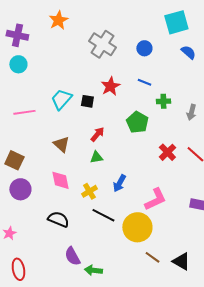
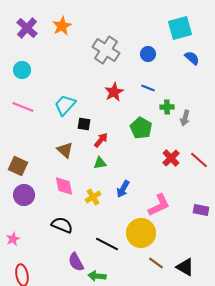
purple cross: (17, 35) -> (27, 28), moved, turned 30
black square: (87, 101) -> (84, 124), moved
pink line: (24, 112) -> (23, 107), moved, turned 30
gray arrow: (191, 112) -> (185, 118), moved
black line: (103, 215) -> (107, 244), moved

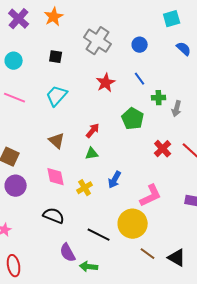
cyan square: (180, 28) -> (172, 19), size x0.7
blue line: (148, 88) -> (140, 79), turned 32
black square: (84, 124) -> (56, 57), moved

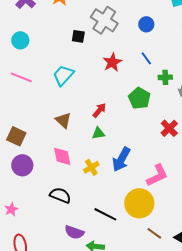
black square: (56, 57) -> (78, 36), moved
blue arrow: (115, 180) -> (121, 159), size x1.4
purple semicircle: (68, 253) -> (74, 232), turned -42

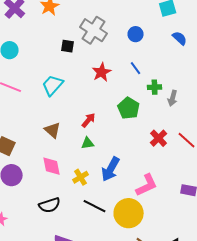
black semicircle: (60, 195) -> (50, 205), turned 140
black line: (105, 214) -> (95, 206), moved

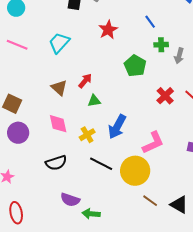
blue line: (136, 68) -> (150, 22), moved
red arrow: (89, 120) -> (85, 81), moved

